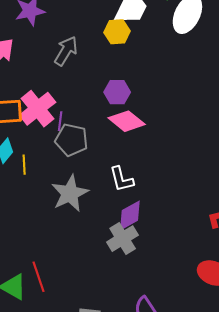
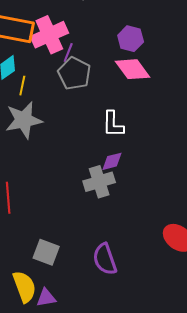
gray star: (70, 193) -> (24, 120), moved
purple diamond: (130, 215) -> (112, 161), size x0.7

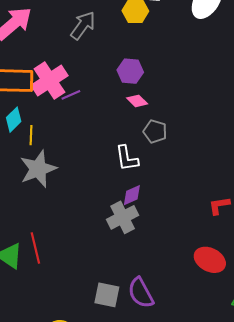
purple line: (68, 52) -> (71, 95), turned 54
pink diamond: (132, 69) -> (137, 101), size x0.6
gray pentagon: (74, 73) -> (155, 131), moved, size x0.7
gray square: (46, 252) -> (107, 295), moved

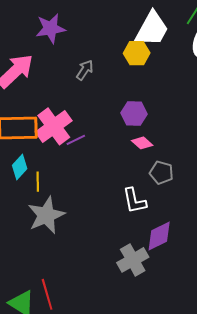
gray arrow: (83, 25) -> (85, 70), size x0.7
purple diamond: (132, 195) -> (159, 236), moved, size x1.4

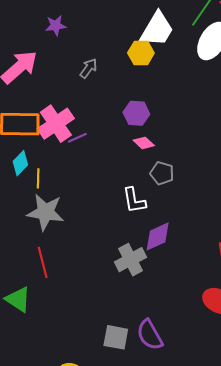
purple star: (51, 28) -> (56, 26), size x0.7
gray star: (46, 215) -> (46, 212), turned 30
red line: (47, 294) -> (43, 262), moved

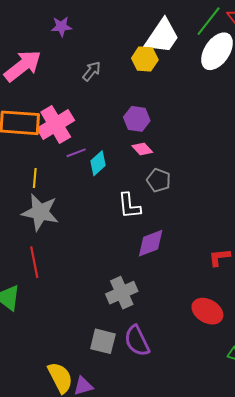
purple line: (77, 138) -> (76, 153), moved
cyan diamond: (20, 163) -> (98, 163), moved
gray cross: (131, 260) -> (122, 293), moved

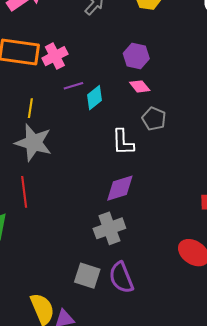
pink cross: (56, 124) -> (55, 56), size x0.7
purple diamond: (151, 243) -> (120, 188), moved

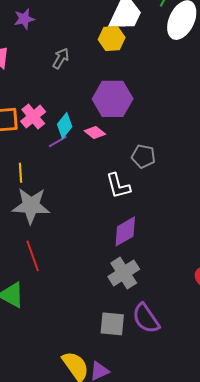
purple hexagon: (136, 56) -> (113, 99), size x1.5
pink diamond: (140, 86) -> (95, 133), moved
cyan diamond: (95, 98) -> (65, 125), moved

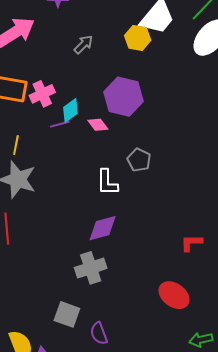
purple semicircle: (146, 318) -> (99, 333), moved, size x0.7

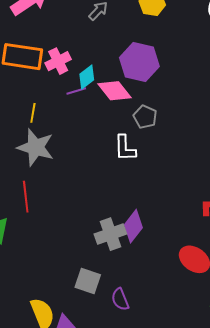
pink diamond: (98, 125) -> (114, 91), size x1.6
gray pentagon: (139, 160) -> (145, 117), moved
purple diamond: (103, 228) -> (133, 226), moved, turned -36

